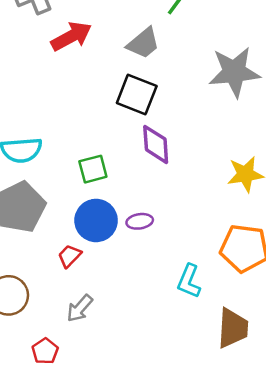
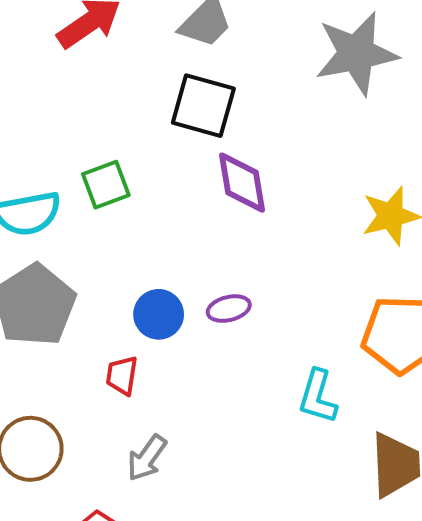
green square: (93, 169) -> (106, 185), moved
blue circle: (96, 220) -> (159, 314), size x0.7
red trapezoid: (70, 256) -> (122, 376), turned -30

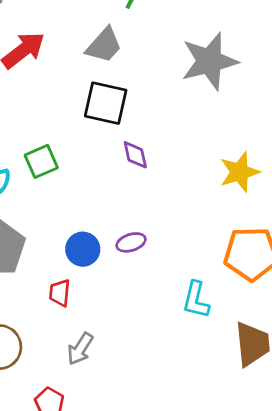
purple diamond: (242, 183) -> (135, 155), size x0.7

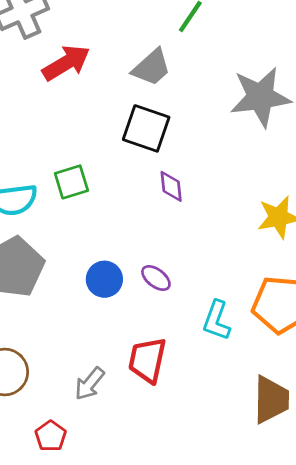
purple ellipse: (131, 242) -> (156, 278), turned 48
red trapezoid: (60, 293) -> (147, 360), moved, size x1.6
cyan L-shape: (196, 300) -> (217, 320), moved

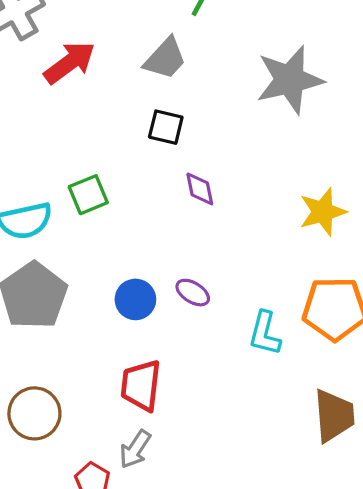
black square: (146, 128) -> (166, 127), size x0.7
red trapezoid: (147, 360) -> (141, 385), moved
gray arrow: (90, 384) -> (135, 449), moved

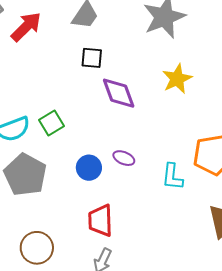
purple diamond: (200, 189) -> (119, 93), size x1.6
green square: (88, 195) -> (51, 123), moved
yellow star: (323, 212) -> (177, 79), moved

